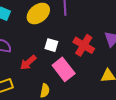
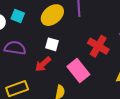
white square: (51, 45) -> (52, 44), moved

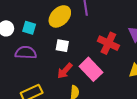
cyan square: (18, 16) -> (29, 28), moved
red arrow: (43, 64) -> (65, 71), moved

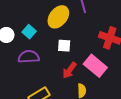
cyan square: (29, 28) -> (29, 32), turned 32

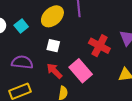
purple semicircle: (29, 57) -> (22, 62), moved
red arrow: (70, 70) -> (54, 71), turned 90

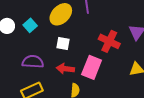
red arrow: (54, 71) -> (65, 69), turned -36
pink rectangle: (81, 71) -> (92, 67), turned 65

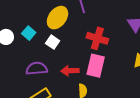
red cross: (109, 41) -> (97, 38), moved
white square: (63, 43) -> (53, 42), moved, turned 32

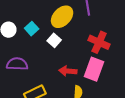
purple semicircle: (37, 69) -> (17, 64), moved

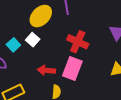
cyan square: (32, 29) -> (13, 45), moved

